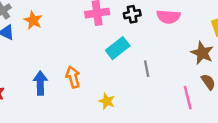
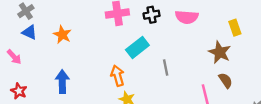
orange star: (33, 20) -> (62, 35), moved
orange arrow: (73, 77) -> (117, 76), moved

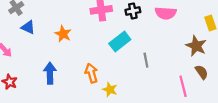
blue triangle: (29, 32) -> (28, 27), moved
orange star: (62, 35) -> (63, 34), moved
orange arrow: (117, 76) -> (91, 73), moved

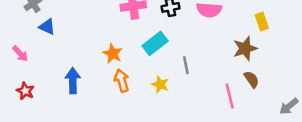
orange star: (63, 34) -> (113, 54), moved
brown star: (196, 46) -> (245, 48), turned 30
yellow star: (110, 90) -> (160, 84), moved

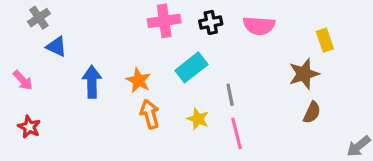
brown semicircle: (251, 79) -> (312, 112), turned 60
blue arrow: (73, 81) -> (92, 82), moved
pink line: (230, 96) -> (236, 133), moved

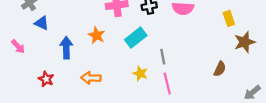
brown star: (304, 74) -> (244, 42), moved
orange star: (138, 80) -> (97, 35), moved
orange arrow: (150, 114) -> (91, 78), moved, turned -72
red star: (29, 127) -> (46, 79), moved

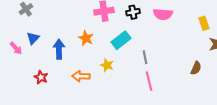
blue triangle: (42, 23) -> (33, 38), moved, turned 48
yellow star: (140, 73) -> (107, 65), moved

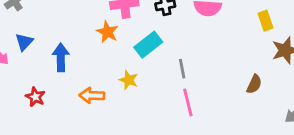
orange star: (86, 38) -> (107, 32), moved

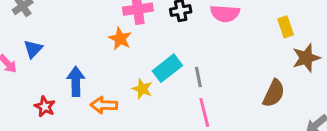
cyan rectangle: (148, 45) -> (167, 68), moved
blue arrow: (61, 57) -> (76, 81), moved
brown semicircle: (254, 84) -> (274, 93), size x1.4

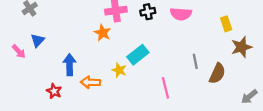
gray line: (198, 77) -> (195, 61), moved
red star: (45, 107) -> (54, 91), moved

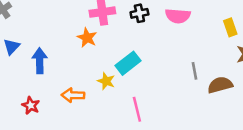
blue arrow: (69, 65) -> (40, 61), moved
brown semicircle: (217, 73) -> (220, 85), turned -130
pink line: (165, 88) -> (137, 109), moved

